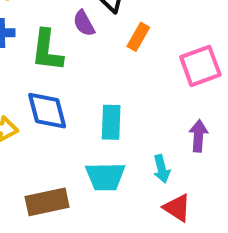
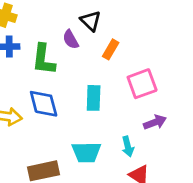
pink square: (200, 66) -> (142, 84), moved
cyan rectangle: (111, 122) -> (94, 98), moved
purple arrow: (198, 136) -> (155, 122), turned 65

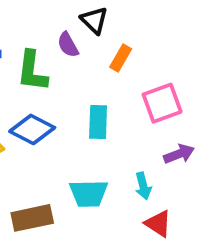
blue diamond: (44, 104) -> (32, 129), turned -48

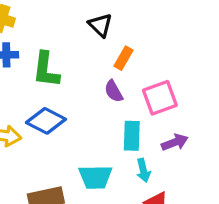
purple semicircle: (68, 45) -> (114, 91), moved
cyan rectangle: (98, 122) -> (132, 136), moved

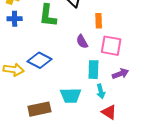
orange rectangle: (124, 58) -> (99, 21), moved, turned -32
green L-shape: (46, 70) -> (48, 16), moved
pink square: (160, 98) -> (111, 46), turned 30

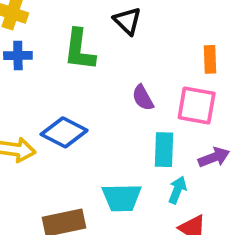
orange rectangle: (99, 21) -> (210, 59), moved
cyan arrow: (101, 91) -> (177, 190), turned -144

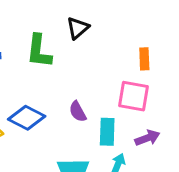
black triangle: (127, 21) -> (78, 28), turned 35
purple semicircle: (143, 98) -> (78, 112), moved

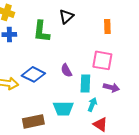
orange rectangle: (144, 59) -> (107, 26), moved
purple arrow: (147, 138) -> (111, 87), turned 35

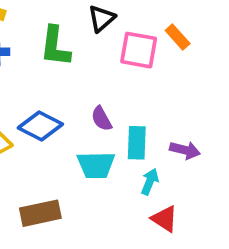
orange rectangle: (107, 26) -> (178, 37), turned -40
pink square: (102, 60) -> (139, 50), moved
cyan trapezoid: (63, 108) -> (96, 165), moved

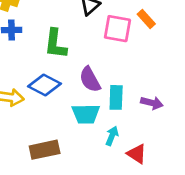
green L-shape: (55, 46) -> (56, 44), moved
purple semicircle: (102, 119) -> (90, 80), size x1.4
cyan arrow: (150, 182) -> (112, 136), moved

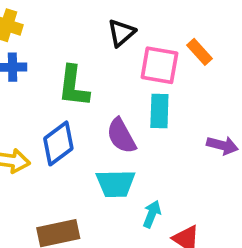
blue diamond: (45, 85) -> (58, 143), turned -64
cyan rectangle: (116, 97) -> (159, 111), moved
purple arrow: (152, 103) -> (222, 145), moved

